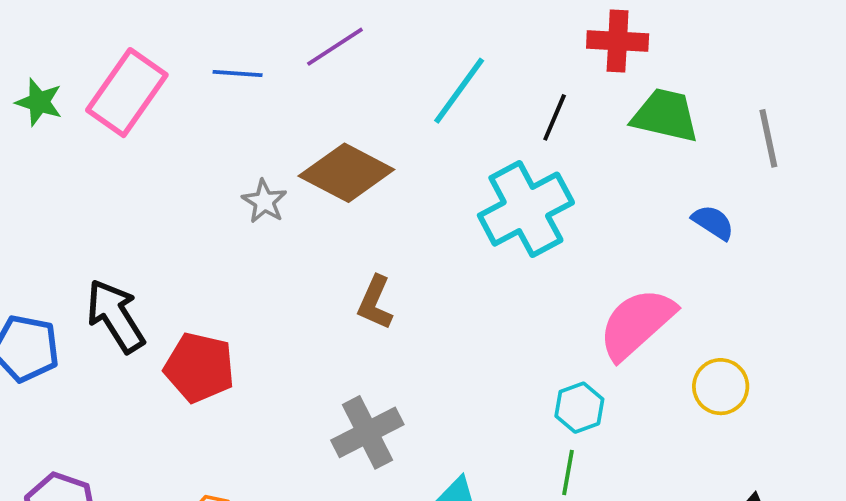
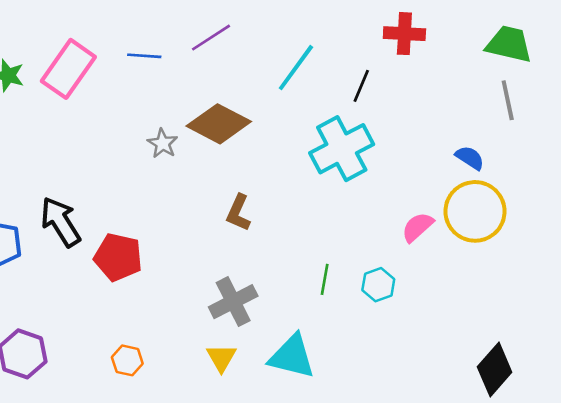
green trapezoid: (665, 115) -> (509, 44), moved
pink semicircle: (637, 324) -> (417, 227), size x0.6
yellow circle: (721, 387) -> (475, 211), moved, size x1.6
green line: (568, 472) -> (325, 279), moved

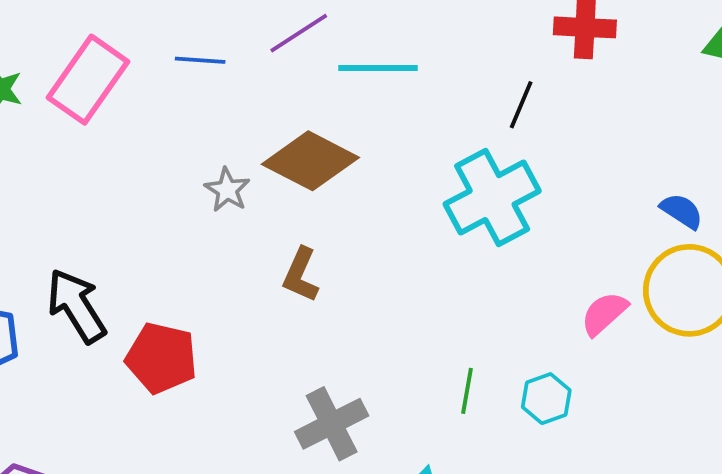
cyan line: (296, 68) -> (378, 68), moved, turned 54
brown L-shape: (238, 213) -> (301, 275), moved

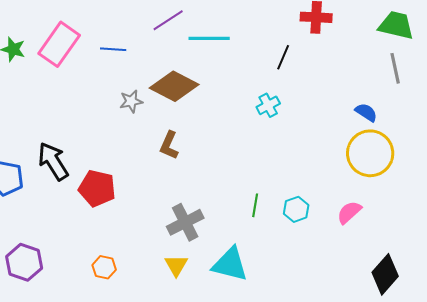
blue line: (200, 60) -> (113, 49), moved
gray star: (227, 190) -> (131, 101), turned 30
cyan cross: (492, 198) -> (268, 105), size x0.5
pink semicircle: (604, 314) -> (349, 212), moved

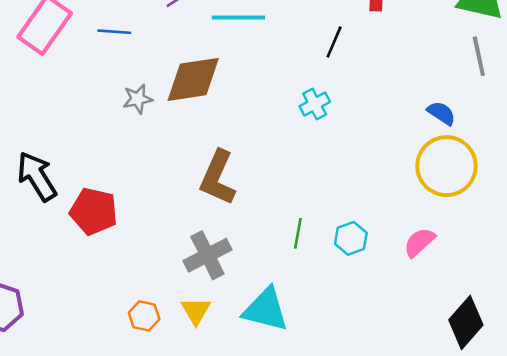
brown diamond: (174, 86) -> (193, 79), turned -36
brown L-shape: (169, 145) -> (218, 178), moved, size x1.5
orange hexagon: (104, 267) -> (144, 316), moved

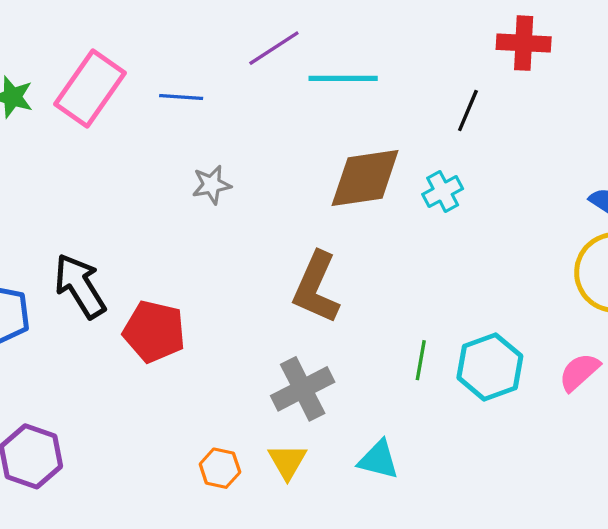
brown diamond: (193, 79) -> (365, 178), moved
cyan hexagon: (351, 238) -> (490, 367), size x1.5
cyan triangle: (266, 310) -> (379, 460), size x0.7

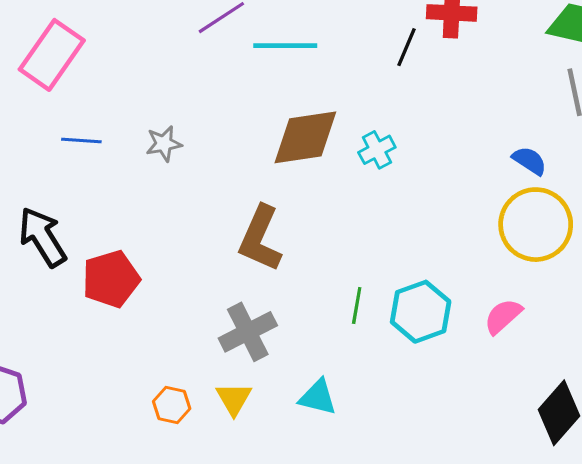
blue line: (181, 97) -> (81, 140), moved
black line: (468, 111) -> (407, 47), moved
red pentagon: (154, 332) -> (111, 279), turned -30

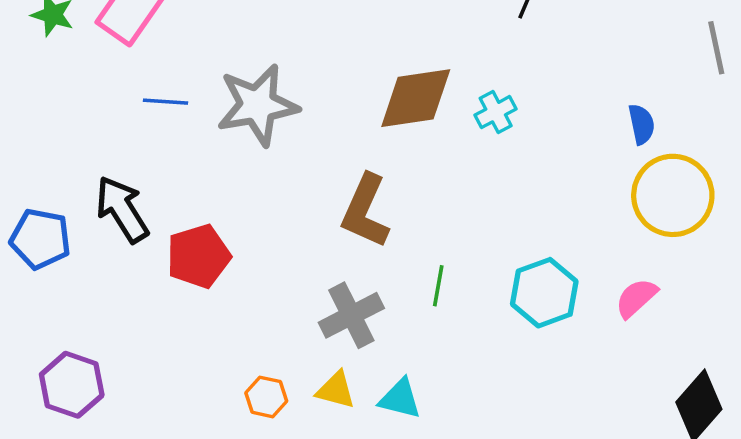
gray star: (164, 144) -> (258, 105), size x2.0
blue semicircle: (529, 161) -> (642, 124), moved, turned 45
green line: (357, 305) -> (438, 286), moved
cyan triangle: (318, 397) -> (400, 399), moved
yellow triangle: (234, 399) -> (336, 390), turned -45

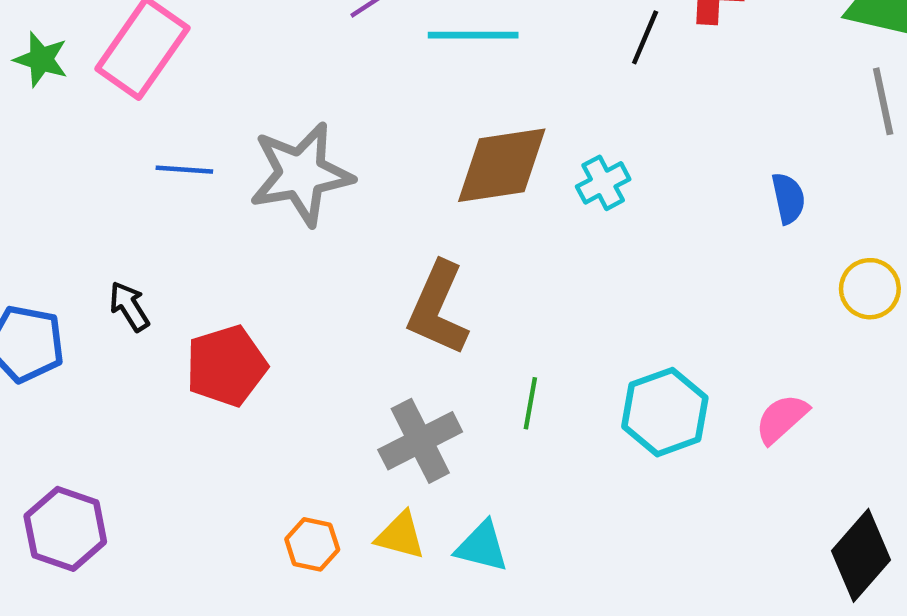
yellow circle: (673, 195) -> (870, 289), moved, size x0.6
black arrow: (122, 209) -> (129, 306), size x0.6

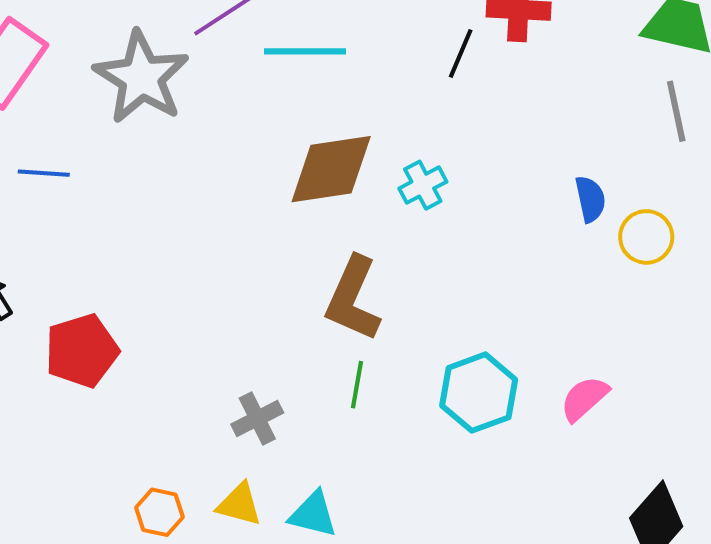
gray star: (301, 174) -> (141, 77), moved, turned -30
yellow circle: (870, 289) -> (646, 237), moved
brown L-shape: (438, 309) -> (353, 299), moved
gray cross: (420, 441) -> (257, 418), size x0.7

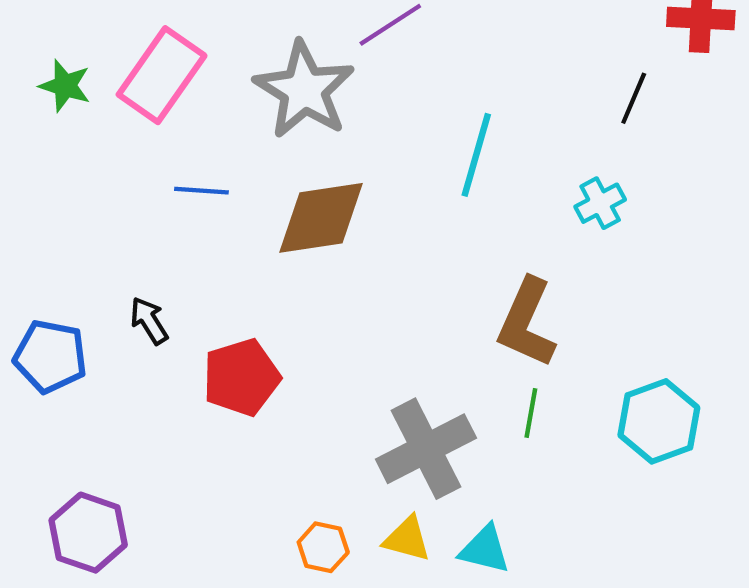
cyan line: (305, 51) -> (476, 155), moved, turned -74
black line: (461, 53) -> (634, 98), moved
brown diamond: (331, 169) -> (321, 218), moved
gray cross: (257, 418) -> (426, 449), size x1.8

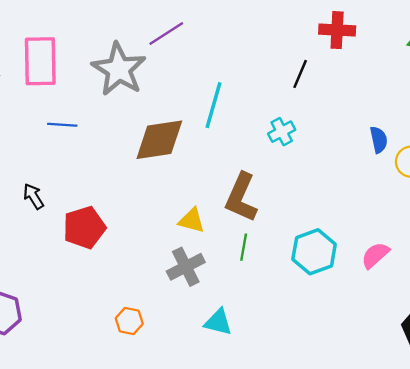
pink rectangle: (162, 75) -> (40, 61), turned -36
brown diamond: (321, 218) -> (159, 140), moved
gray cross: (426, 449) -> (186, 267), size x0.7
yellow triangle: (407, 539) -> (192, 221), moved

